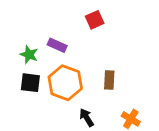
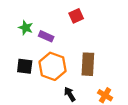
green star: (29, 55) -> (26, 28), moved
brown rectangle: (109, 80) -> (88, 64), size x1.5

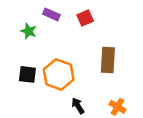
purple rectangle: (46, 36) -> (51, 14), moved
brown rectangle: (88, 64) -> (108, 60), moved

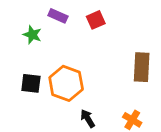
brown rectangle: (108, 60) -> (142, 67), moved

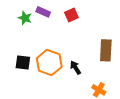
green star: (32, 35) -> (25, 18), moved
black arrow: (88, 118) -> (75, 68), moved

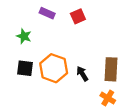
green star: (25, 18) -> (24, 36), moved
brown rectangle: (106, 50) -> (111, 69), moved

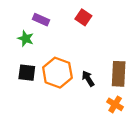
purple rectangle: (47, 13) -> (41, 20), moved
red square: (78, 16) -> (83, 17), turned -32

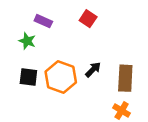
black arrow: (88, 79) -> (93, 70), moved, turned 77

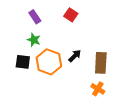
purple rectangle: (43, 21) -> (35, 17), turned 32
green star: (27, 41) -> (34, 40), moved

